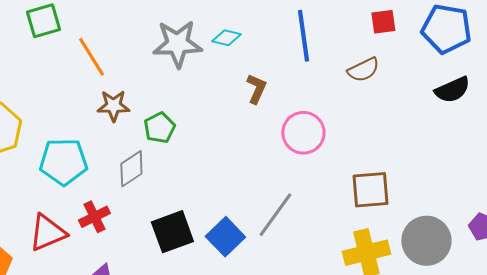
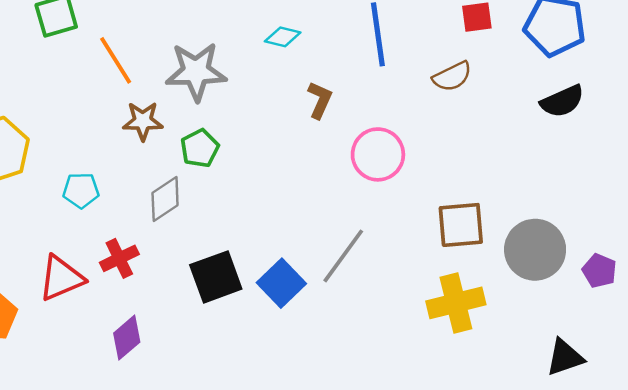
gray star: (177, 44) -> (196, 72), moved
cyan pentagon: (63, 162) -> (81, 190), size x0.6
gray circle: (426, 241) -> (535, 250), moved

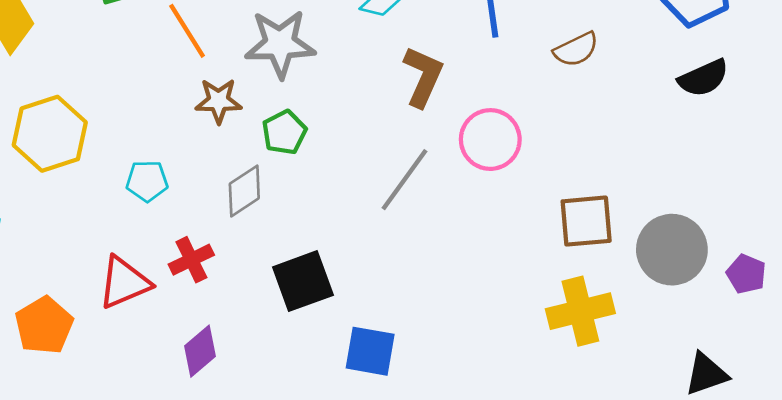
brown L-shape: (320, 100) -> (423, 77), size x1.4
gray line: (343, 256) -> (404, 180), moved
blue square: (281, 283) -> (370, 351), moved, turned -36

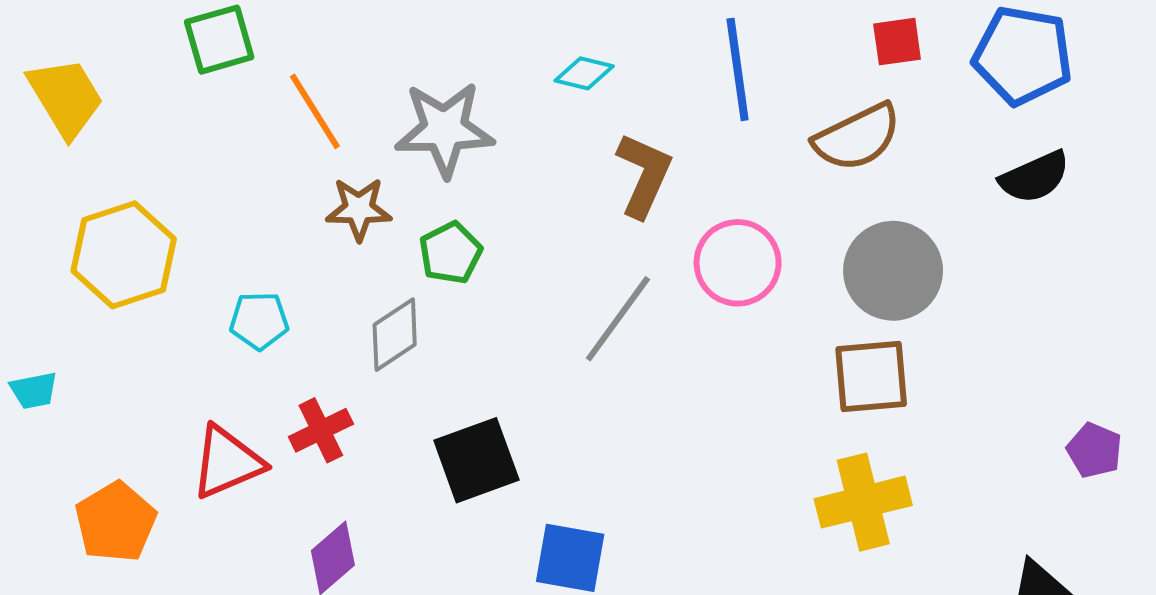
brown semicircle: (576, 49) -> (857, 137), size x1.4
gray circle: (672, 250) -> (893, 271), moved

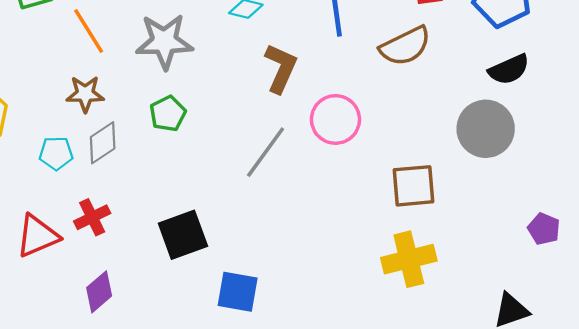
brown star: (359, 209) -> (85, 94), moved
gray circle: (893, 271) -> (486, 129), moved
gray diamond: (395, 335) -> (103, 143), moved

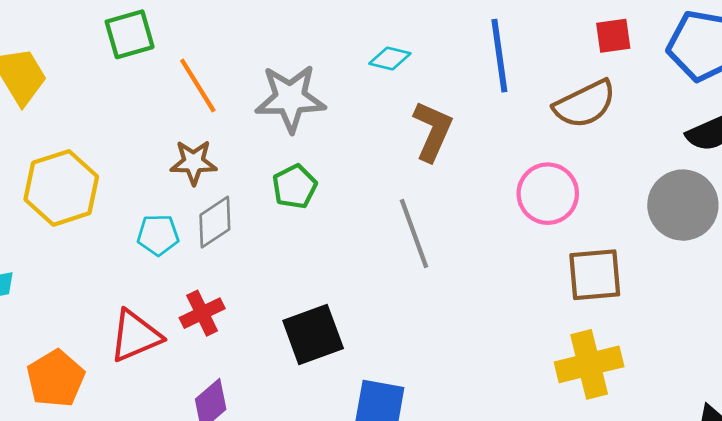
pink circle: (335, 119) -> (548, 194), moved
gray line: (266, 152) -> (414, 233), turned -56

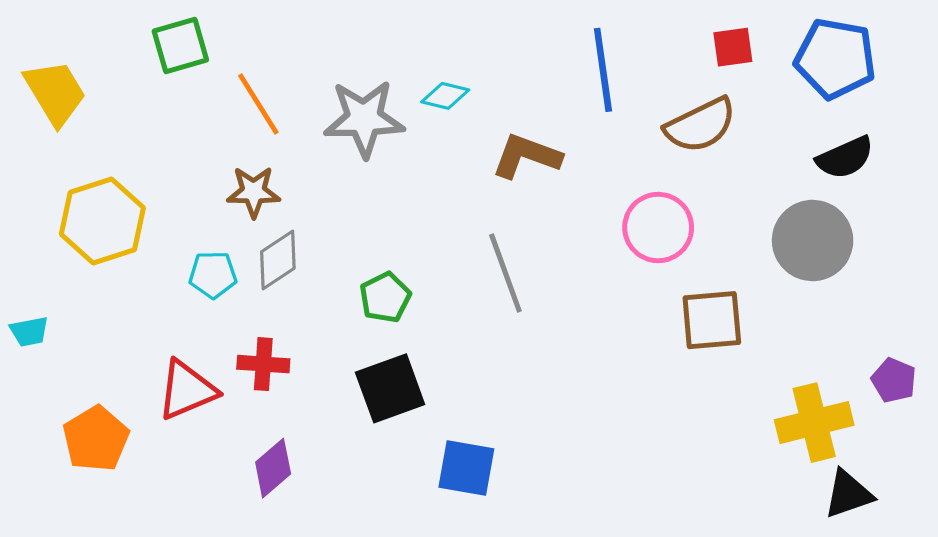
cyan diamond: (390, 58) -> (445, 96), moved
brown L-shape: (433, 131) -> (527, 156), turned -94
green pentagon: (295, 187) -> (385, 297), moved
red cross: (202, 313) -> (263, 364), turned 30
yellow cross: (589, 364) -> (814, 423), moved

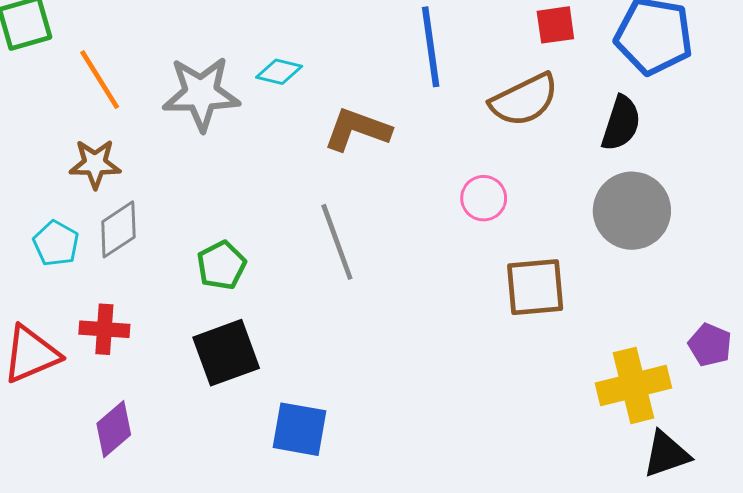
black semicircle: (845, 158) -> (621, 123), moved, turned -48
pink circle: (658, 228) -> (484, 198), size x0.7
cyan pentagon: (213, 275) -> (56, 243), turned 30

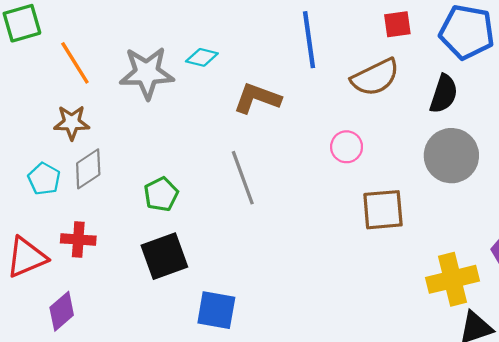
purple diamond: (114, 429) -> (62, 311), moved

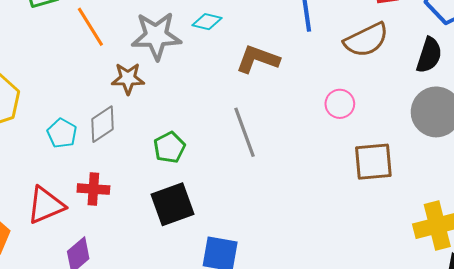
brown star: (72, 123) -> (128, 78), moved

